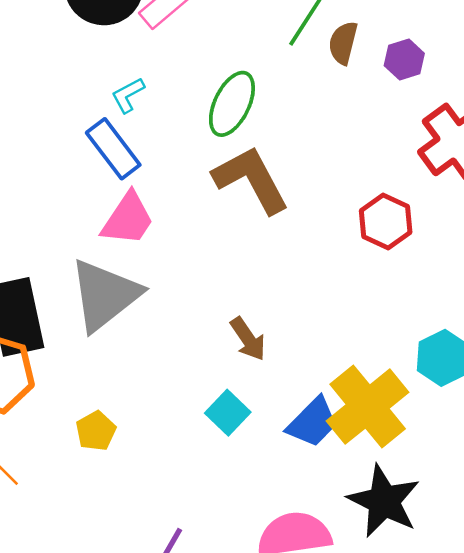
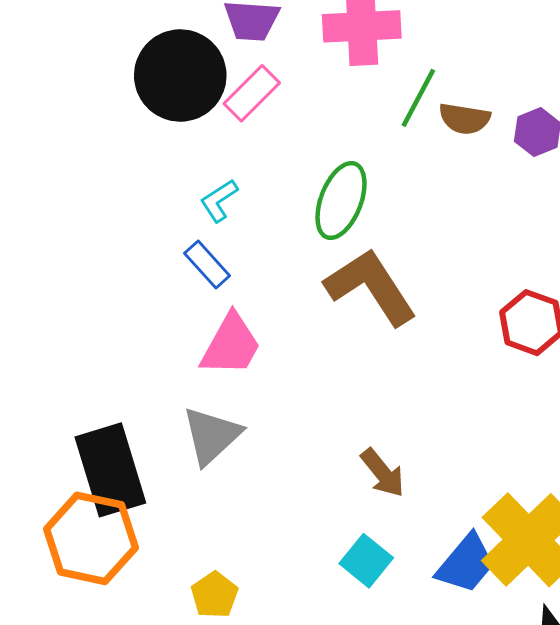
brown semicircle: (343, 43) -> (465, 119), turned -90
blue rectangle: (113, 149) -> (207, 265), size x0.7
gray triangle: (105, 295) -> (212, 436), size x0.7

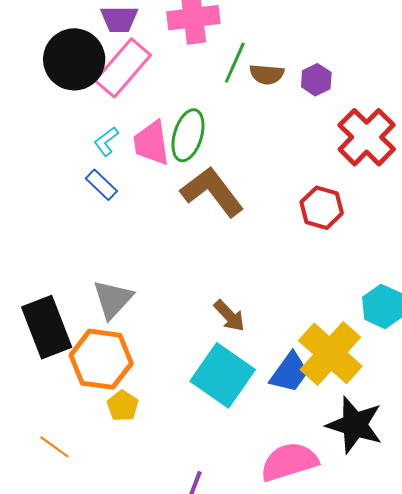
pink rectangle: (252, 93) -> (123, 68), size x1.5
pink trapezoid: (231, 345) -> (151, 143), moved, turned 147
orange hexagon: (91, 538) -> (101, 359), moved
cyan square: (366, 561) -> (223, 375), size x1.8

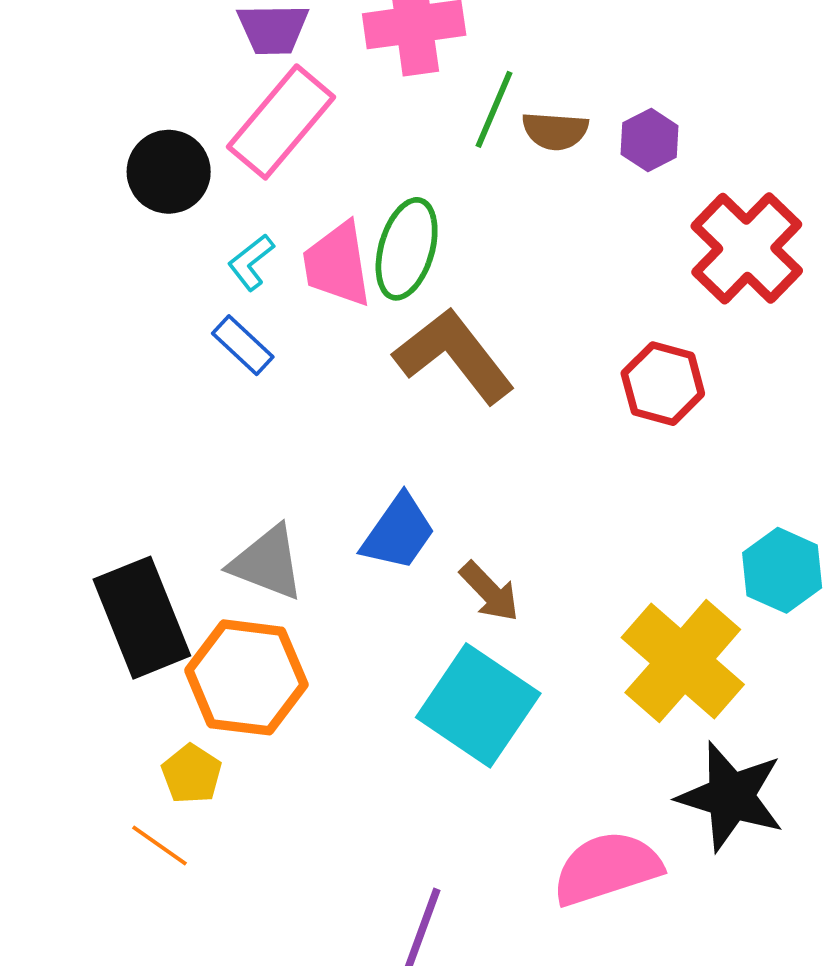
black circle: (74, 59) -> (169, 172), moved, size x0.7
gray triangle: (113, 299) -> (267, 563), turned -51
blue trapezoid: (290, 372) -> (398, 532), moved
yellow pentagon: (123, 406) -> (192, 774), moved

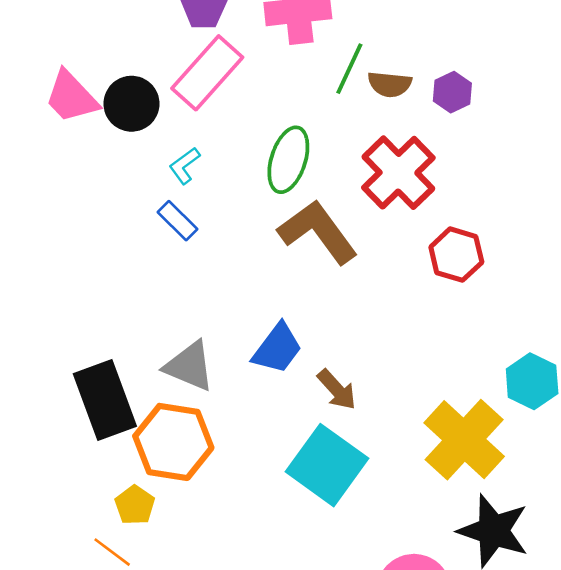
red cross: (747, 248) -> (398, 173), moved
pink trapezoid: (337, 264) -> (71, 97), moved, turned -36

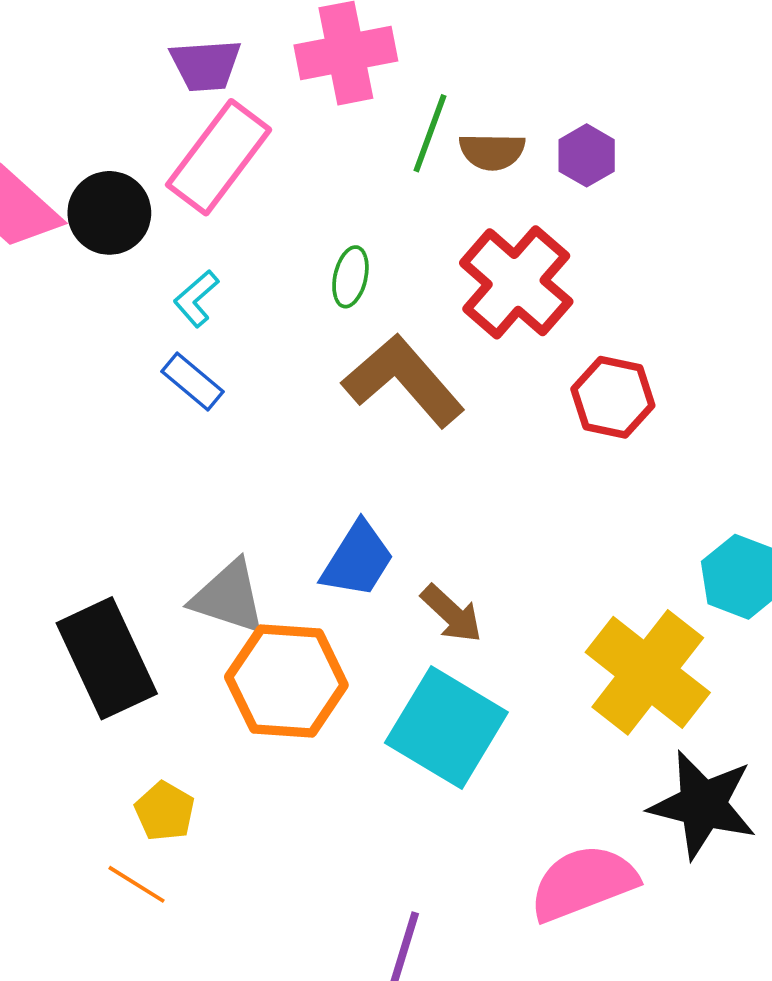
green ellipse: (288, 160) -> (350, 277), size x0.6
orange hexagon: (173, 442) -> (286, 681), moved

